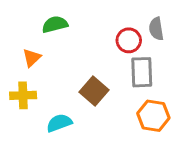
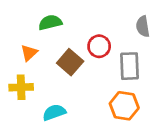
red circle: (129, 40) -> (99, 46), moved
brown square: (94, 91) -> (70, 62), moved
orange hexagon: (153, 116) -> (124, 106), moved

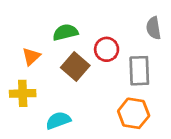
green semicircle: (50, 22) -> (65, 32), moved

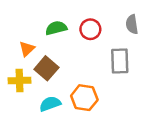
red circle: (107, 49) -> (90, 29), moved
brown square: (75, 66) -> (46, 68), moved
orange hexagon: (134, 113) -> (84, 98), moved

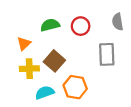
brown square: (46, 68) -> (54, 61), moved
yellow cross: (20, 81) -> (29, 69), moved

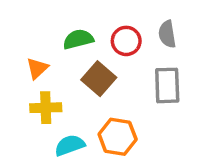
gray semicircle: (118, 22) -> (167, 34), moved
brown square: (54, 61) -> (99, 79), moved

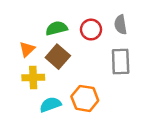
brown square: (99, 79) -> (58, 57), moved

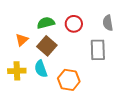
gray semicircle: (121, 25) -> (108, 23), moved
yellow cross: (33, 78) -> (17, 71), moved
cyan semicircle: (50, 105) -> (41, 69), moved, turned -90

